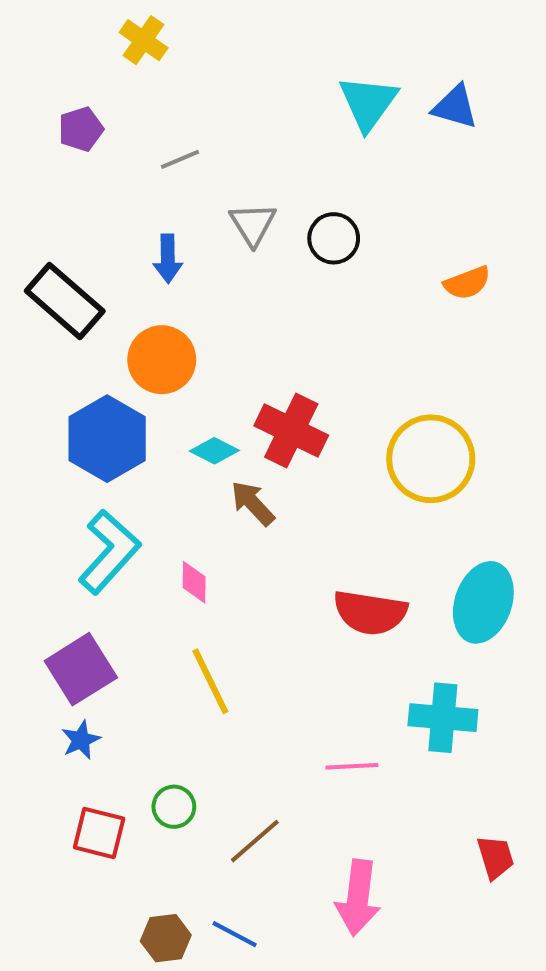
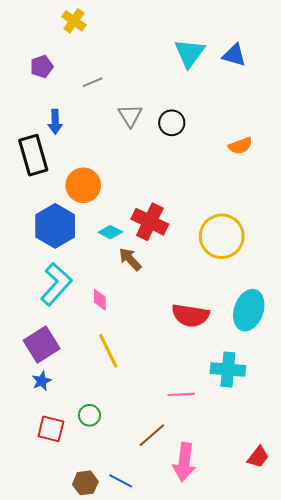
blue arrow: (168, 259) -> (55, 122), moved
black rectangle: (65, 301) -> (33, 155), turned 33
brown line: (255, 841) -> (152, 435), moved
red trapezoid: (495, 857) -> (258, 457), moved, turned 55

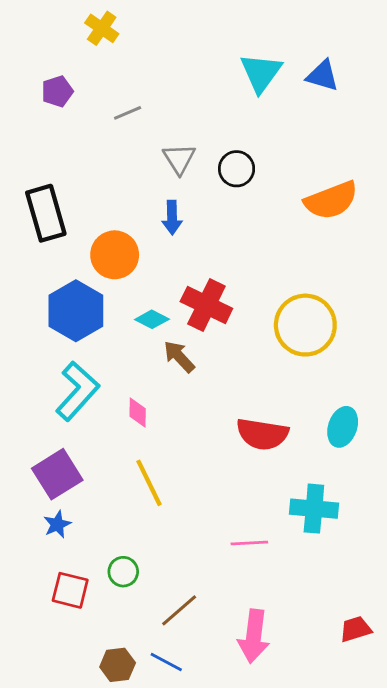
blue arrow: (55, 122) -> (172, 218), moved
orange semicircle: (240, 146) -> (331, 200), size x1.6
cyan ellipse: (249, 310) -> (343, 427), size x0.7
brown line: (152, 435) -> (179, 610), moved
red trapezoid: (258, 457) -> (356, 629), turned -145

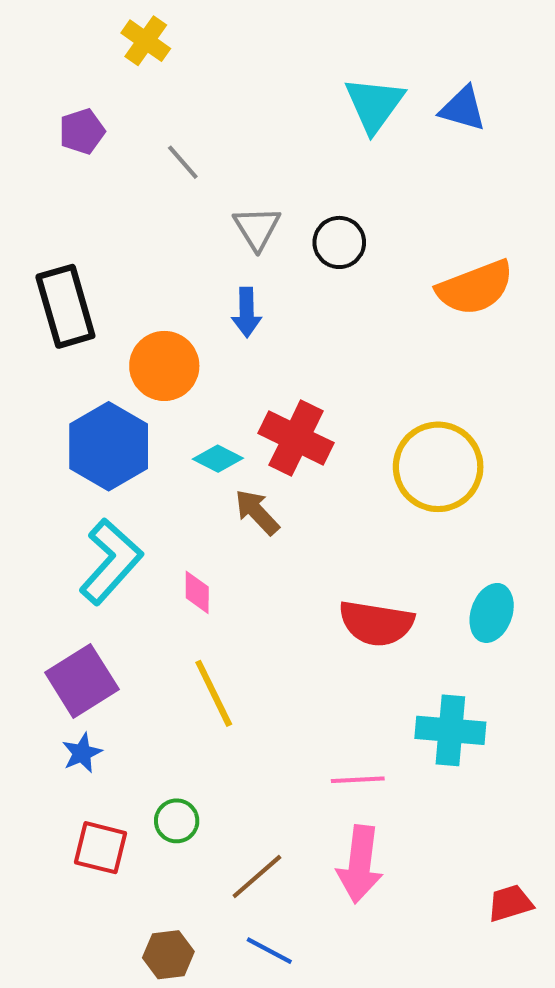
gray line: (128, 113) -> (183, 162), turned 72
pink arrow: (254, 636) -> (360, 864), moved
blue line: (166, 662) -> (269, 951), moved

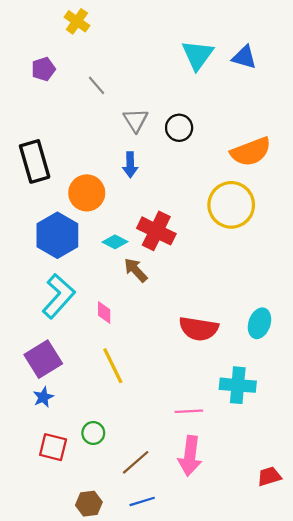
yellow circle: (438, 467) -> (231, 205), moved
blue line: (269, 951) -> (142, 501), turned -45

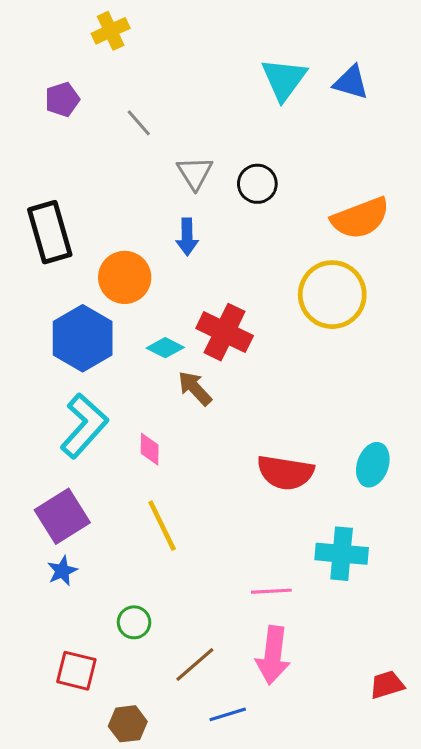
yellow cross: (77, 21) -> (111, 31), turned 30
red square: (53, 447) -> (76, 671), moved
blue line: (142, 501) -> (228, 714), moved

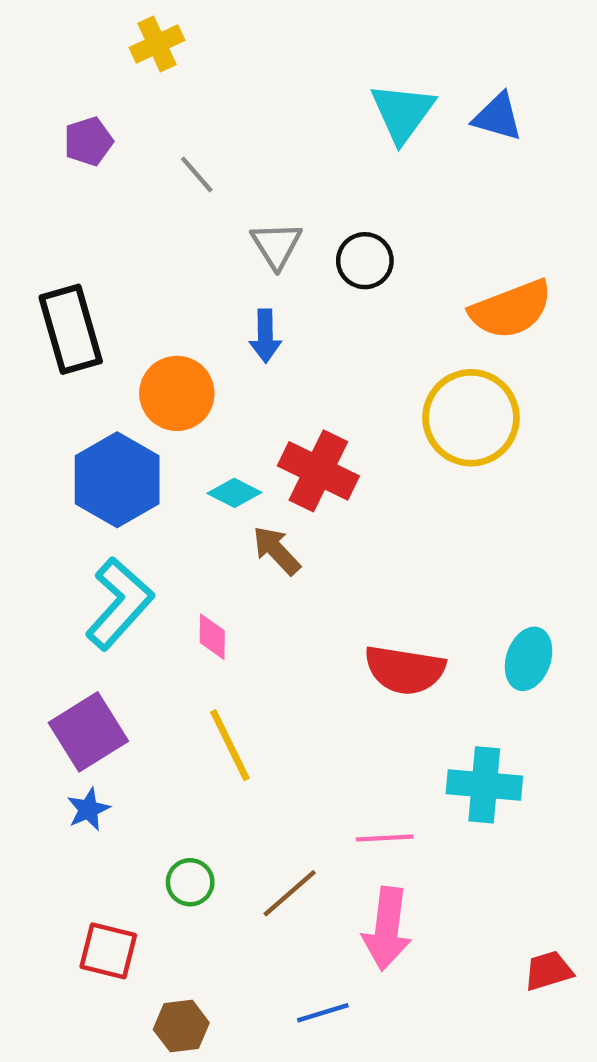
brown line: (195, 664) -> (290, 893), moved

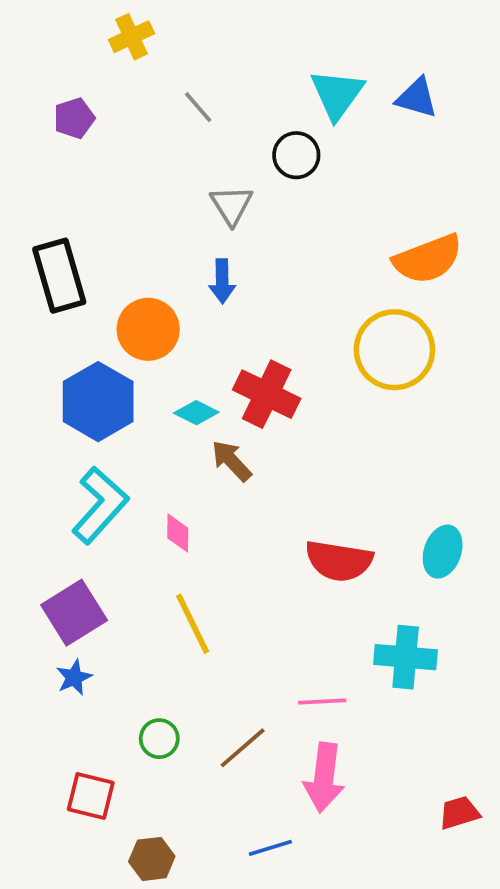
gray line: (197, 174) -> (198, 107), moved
black circle: (365, 261) -> (296, 155), moved

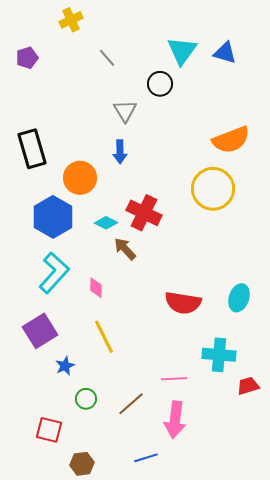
purple pentagon: (74, 118) -> (27, 58), moved
blue star: (74, 677) -> (65, 366), moved
red trapezoid: (459, 813) -> (248, 386), moved

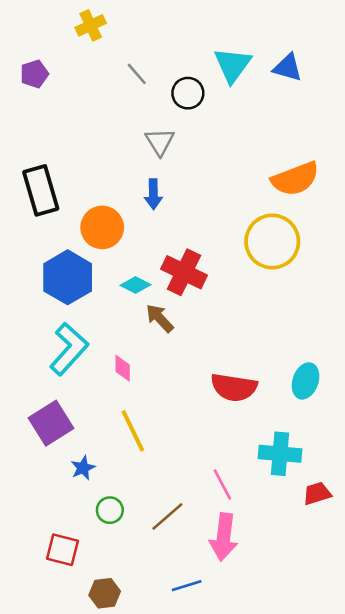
black circle: (160, 84) -> (188, 93), moved
pink line: (174, 379) -> (222, 485), turned 65

